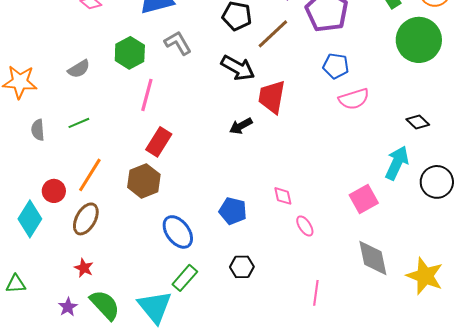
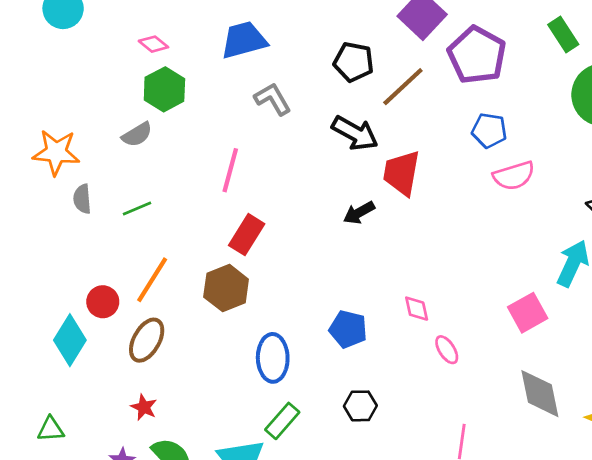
green hexagon: (130, 53) -> (164, 89), moved
gray semicircle: (38, 130) -> (82, 199), moved
blue ellipse: (178, 232) -> (273, 358), turned 36

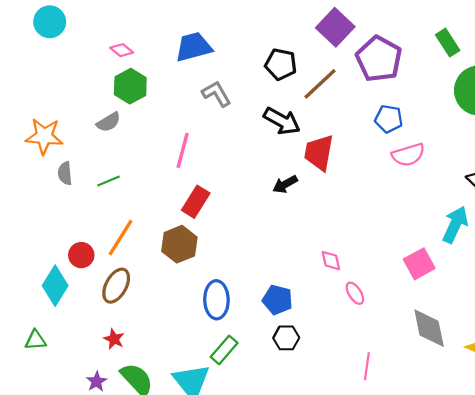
blue pentagon: (348, 329) -> (277, 300), moved
green triangle: (51, 429) -> (35, 340), moved

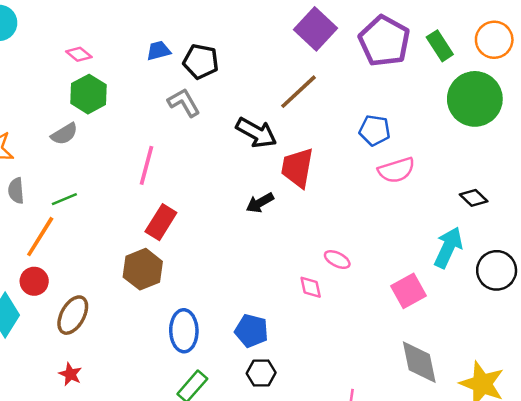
blue trapezoid: (194, 47) -> (158, 51), size x0.6
purple pentagon: (379, 59) -> (384, 41), moved
black pentagon: (281, 64) -> (201, 61), moved
orange line: (121, 238) -> (40, 237), moved
pink ellipse: (355, 293) -> (337, 260), moved, turned -30

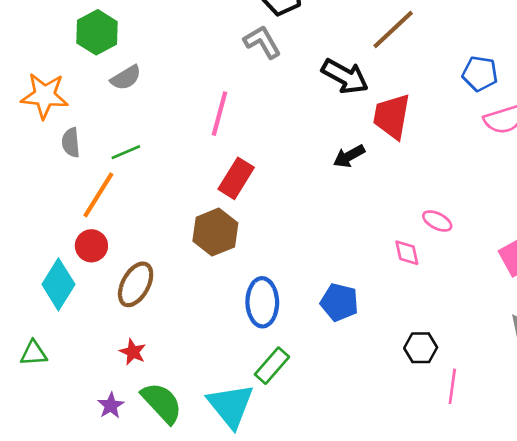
green hexagon: (88, 94) -> (97, 32), moved
black hexagon: (261, 373) -> (421, 348), moved

